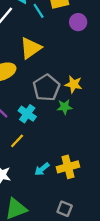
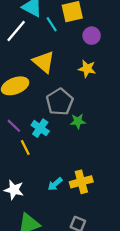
yellow triangle: (31, 48) -> (44, 62), turned -45
yellow star: (74, 84) -> (87, 69), moved
yellow line: (17, 141) -> (25, 148), moved, turned -70

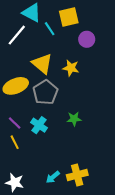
yellow star: (87, 69) -> (71, 68), moved
gray pentagon: (60, 102) -> (45, 92), moved
yellow line: (25, 148) -> (15, 142), moved

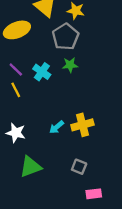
gray pentagon: (45, 92) -> (66, 37), moved
green star: (74, 119) -> (70, 65), moved

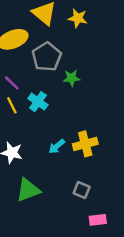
gray pentagon: (66, 37) -> (47, 57), moved
cyan cross: (42, 72) -> (38, 102), moved

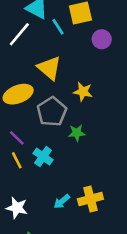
yellow star: (78, 18) -> (83, 92), moved

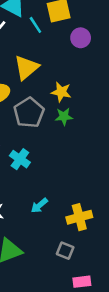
yellow triangle: (49, 68) -> (26, 67), turned 40
green star: (77, 133) -> (64, 116), moved
yellow cross: (90, 199) -> (79, 217), moved

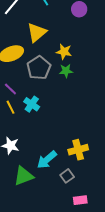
cyan arrow: (39, 206) -> (47, 160), moved, size x1.5
gray square: (65, 251) -> (67, 176), turned 32

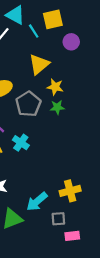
yellow triangle: (37, 32) -> (39, 64), moved
gray square: (67, 176) -> (58, 219), turned 32
pink rectangle: (80, 200) -> (72, 236), moved

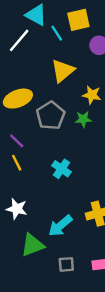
yellow star: (55, 87) -> (92, 95), moved
cyan cross: (21, 143) -> (61, 169), moved
gray square: (58, 219) -> (66, 264), moved

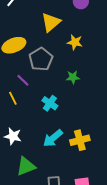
green star: (83, 119) -> (73, 77), moved
purple line: (17, 141) -> (23, 80), moved
cyan arrow: (60, 226) -> (53, 138), moved

